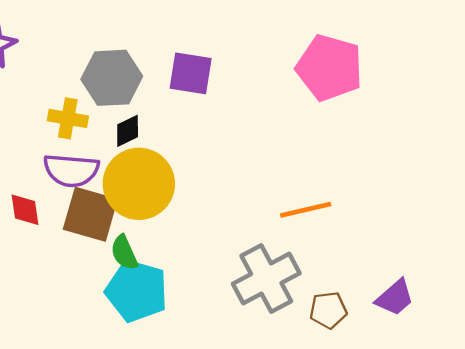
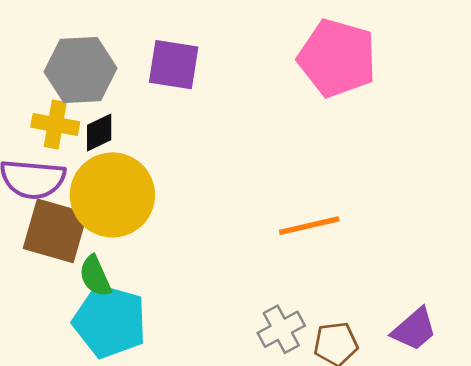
yellow cross: (68, 118) -> (55, 125), moved
gray cross: (266, 279) -> (281, 329), moved, size x0.6

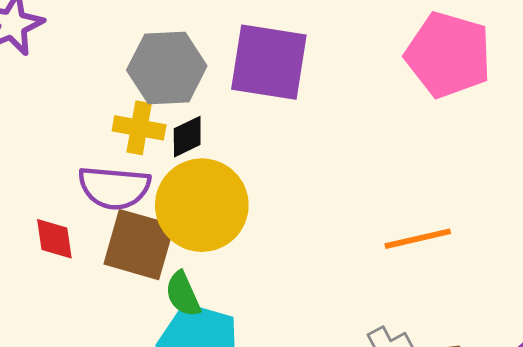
purple square: (174, 65) -> (269, 62), size x1.4

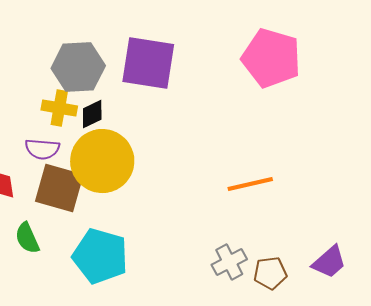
purple semicircle: (114, 188) -> (42, 149), size x0.7
green semicircle: (183, 294) -> (27, 238), moved

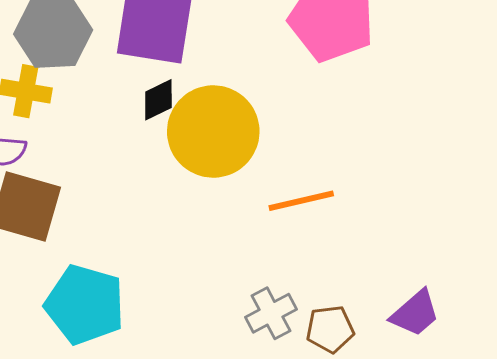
black diamond: (92, 114) -> (158, 100), moved
yellow circle: (102, 161) -> (213, 132), moved

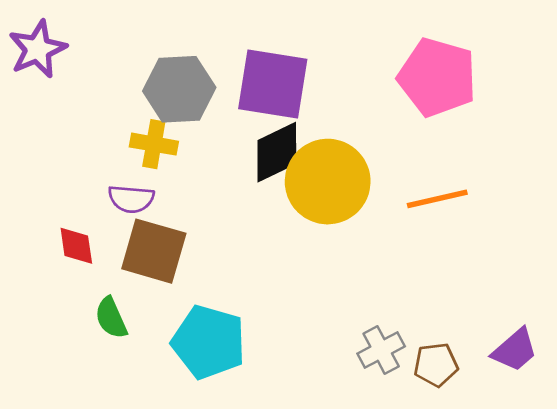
black diamond: (158, 100) -> (277, 152), size x1.6
orange line: (301, 201) -> (437, 199), moved

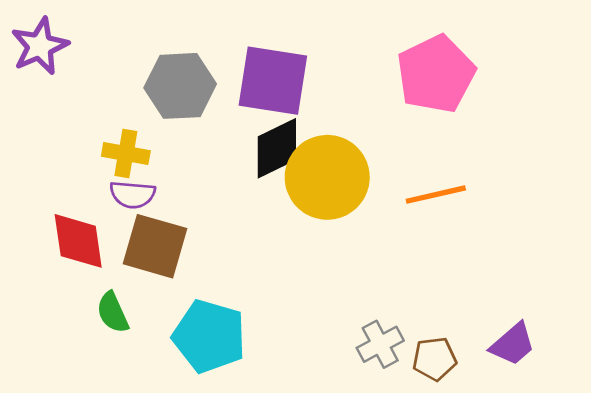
pink pentagon: (437, 77) -> (436, 74), turned 30
yellow cross: (154, 144) -> (126, 153), moved
red diamond: (76, 246) -> (78, 241), size x1.5

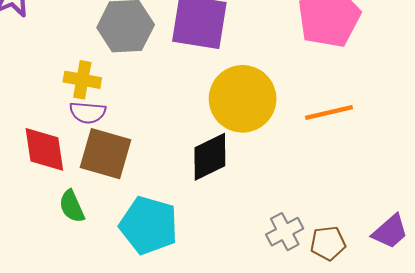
black diamond: (277, 148) -> (210, 157), moved

